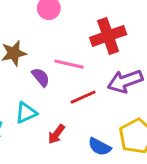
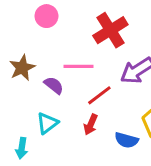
red arrow: (56, 134) -> (91, 125), moved

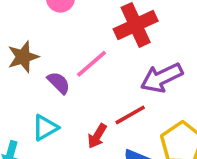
pink line: (79, 66) -> (92, 64), turned -48
red line: (99, 95) -> (130, 115), moved

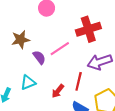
red line: (130, 115) -> (79, 81), turned -54

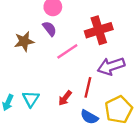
purple semicircle: (39, 57) -> (50, 29), moved
cyan triangle: (28, 82) -> (31, 99), moved, turned -35

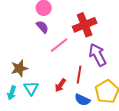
brown star: (24, 41) -> (19, 68), moved
purple arrow: (111, 66) -> (98, 55), turned 85

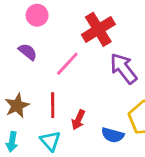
purple semicircle: (42, 27) -> (28, 52), moved
red line: (79, 75) -> (53, 105), moved
cyan triangle: (31, 88) -> (50, 141), moved

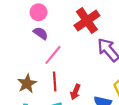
purple semicircle: (28, 52) -> (41, 33), moved
pink line: (67, 64) -> (53, 55), moved

